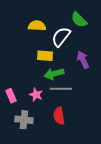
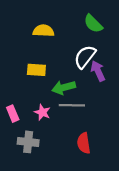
white semicircle: (61, 37) -> (85, 57), moved
yellow rectangle: (45, 56) -> (36, 70), moved
red semicircle: (59, 116) -> (84, 143), moved

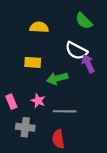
white semicircle: (85, 57) -> (76, 51), turned -100
gray line: (72, 105) -> (65, 111), moved
red semicircle: (84, 143) -> (58, 139), moved

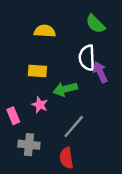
white semicircle: (76, 51) -> (87, 58), turned 60
pink star: (38, 101) -> (40, 105), moved
gray line: (65, 111) -> (74, 127), turned -50

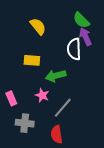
yellow semicircle: (45, 31) -> (38, 26), turned 48
purple arrow: (100, 72) -> (85, 37), moved
pink star: (40, 105) -> (42, 95), moved

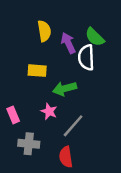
green semicircle: (81, 20) -> (95, 37), moved
yellow semicircle: (38, 26) -> (44, 31), turned 30
purple arrow: (85, 37) -> (68, 43), moved

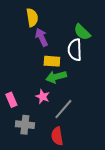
yellow semicircle: (44, 31) -> (32, 17), moved
purple arrow: (68, 43) -> (42, 37), moved
yellow rectangle: (37, 71) -> (52, 61), moved

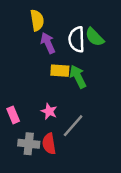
white semicircle: (75, 50) -> (77, 39), moved
green arrow: (56, 77) -> (78, 77), moved, turned 78
red semicircle: (57, 136) -> (49, 144), moved

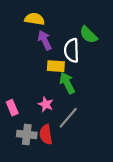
yellow semicircle: (37, 20) -> (35, 19), turned -72
white semicircle: (77, 39) -> (72, 50), moved
green arrow: (78, 77) -> (67, 83), moved

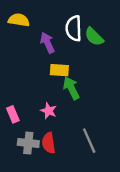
yellow semicircle: (35, 19) -> (19, 20), moved
white semicircle: (72, 50) -> (74, 28), moved
gray line: (68, 118) -> (89, 141), moved, turned -65

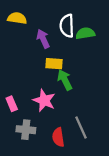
green semicircle: (94, 37) -> (85, 33), turned 126
pink star: (49, 111) -> (44, 100), size x1.5
red semicircle: (49, 143) -> (58, 137), moved

